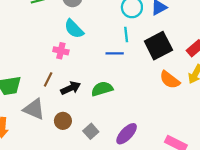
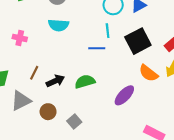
cyan semicircle: (74, 29) -> (59, 25), turned -42
pink cross: (61, 51) -> (20, 38), moved
gray triangle: (34, 109) -> (21, 101), turned -50
purple ellipse: (127, 134) -> (124, 95), moved

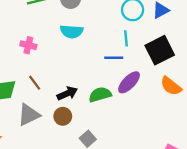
brown line: (34, 73) -> (35, 83), moved, turned -64
purple ellipse: (124, 95) -> (129, 82), moved
brown circle: (48, 112) -> (63, 116), moved

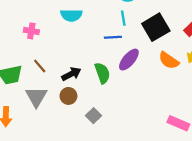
green semicircle: (100, 95) -> (102, 73), turned 90
gray triangle: (29, 115) -> (36, 97), turned -30

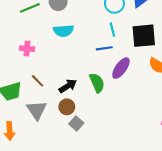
black square: (156, 27) -> (144, 36), turned 30
gray square: (94, 116) -> (76, 123), moved

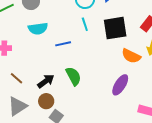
blue line: (104, 48) -> (63, 44), moved
purple ellipse: (121, 68) -> (120, 85), moved
gray triangle: (37, 110) -> (17, 106), turned 35

